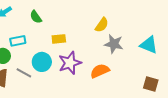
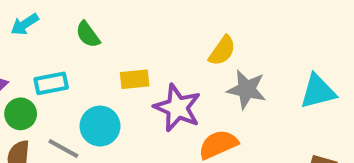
cyan triangle: (149, 45) -> (318, 91), turned -36
purple star: (70, 63) -> (177, 108), moved, turned -30

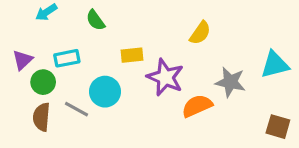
gray star: (247, 89) -> (230, 82), moved

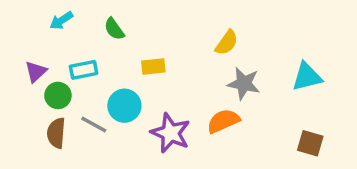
purple star: (165, 77) -> (170, 133), moved
gray star: (230, 82) -> (244, 84), moved

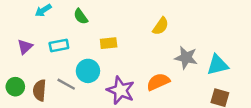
cyan triangle: (307, 77) -> (217, 65), moved
gray star: (244, 84) -> (186, 58), moved
green circle: (58, 95) -> (15, 87), moved

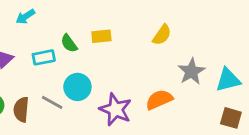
green semicircle: (81, 16) -> (69, 43), moved
yellow rectangle: (109, 43) -> (101, 36), moved
gray star: (186, 58) -> (191, 71), turned 30

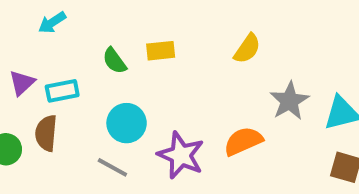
cyan rectangle: (44, 57) -> (62, 91), moved
gray line: (52, 102) -> (112, 167), moved
brown semicircle: (21, 109) -> (46, 133), moved

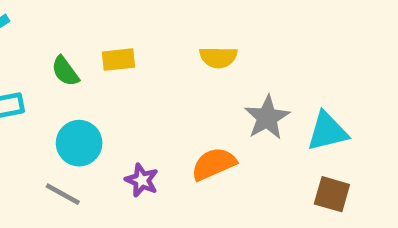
yellow semicircle: (247, 49) -> (218, 57), turned 56
purple star: (181, 155) -> (142, 180), size x0.6

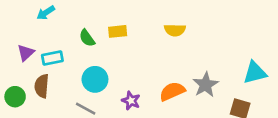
gray star: (267, 118) -> (206, 85), moved
cyan triangle: (327, 131) -> (255, 73), moved

